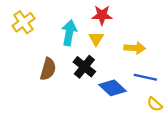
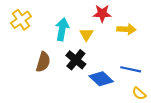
red star: (102, 15) -> (102, 13), moved
yellow arrow: (135, 48) -> (126, 29), moved

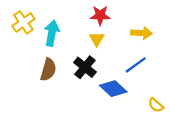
red star: (102, 13) -> (100, 15), moved
cyan arrow: (62, 29) -> (52, 33), moved
blue line: (131, 69) -> (136, 65), moved, turned -48

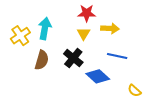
yellow cross: (23, 22) -> (20, 36), moved
yellow arrow: (142, 33) -> (110, 28), moved
blue line: (136, 65) -> (117, 56), turned 48

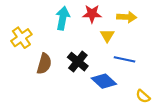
cyan arrow: (45, 28) -> (63, 18), moved
yellow arrow: (110, 28) -> (127, 17), moved
yellow triangle: (84, 34) -> (107, 36), moved

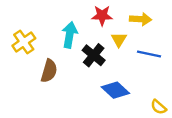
cyan arrow: (63, 18) -> (70, 35), moved
blue line: (125, 59) -> (149, 54), moved
black cross: (78, 62) -> (94, 55), moved

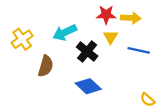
red star: (102, 16) -> (106, 15), moved
cyan arrow: (70, 35) -> (65, 32), turned -125
blue diamond: (115, 90) -> (88, 86), moved

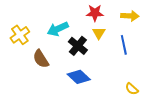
yellow arrow: (131, 18) -> (130, 16), moved
blue line: (139, 50) -> (124, 45), turned 66
brown semicircle: (46, 66) -> (41, 59), turned 132

